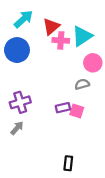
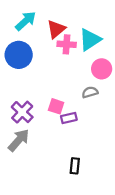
purple cross: (20, 102) -> (22, 112), turned -30
pink square: (77, 111) -> (56, 106), moved
gray arrow: (17, 128) -> (19, 140), size x1.5
black rectangle: (68, 163) -> (75, 166), moved

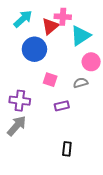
pink cross: (67, 44) -> (63, 17), moved
blue circle: (19, 55) -> (34, 49), moved
pink square: (56, 106) -> (50, 80), moved
purple cross: (22, 112) -> (20, 101), turned -36

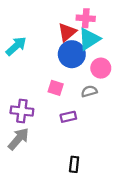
pink cross: (63, 17) -> (86, 18), moved
cyan arrow: (23, 19) -> (16, 46), moved
red triangle: (50, 26) -> (67, 32), moved
blue circle: (34, 49) -> (72, 54), moved

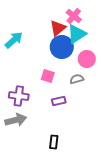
pink cross: (86, 18) -> (74, 16), turned 35
gray arrow: (18, 139) -> (16, 120), turned 35
black rectangle: (74, 164) -> (54, 142), moved

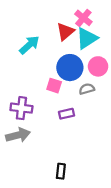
cyan arrow: (14, 40) -> (29, 45), moved
blue circle: (62, 47) -> (70, 68), moved
black rectangle: (54, 142) -> (61, 171), moved

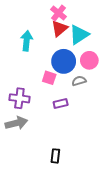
pink cross: (83, 18) -> (58, 13), moved
cyan arrow: (29, 45) -> (27, 41), turned -42

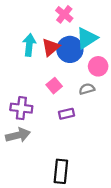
red triangle: (59, 28) -> (51, 47), moved
blue circle: (64, 61) -> (70, 49), moved
pink square: (49, 78) -> (54, 86), turned 32
black rectangle: (55, 156) -> (61, 171), size x1.5

